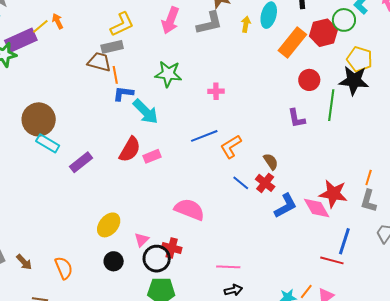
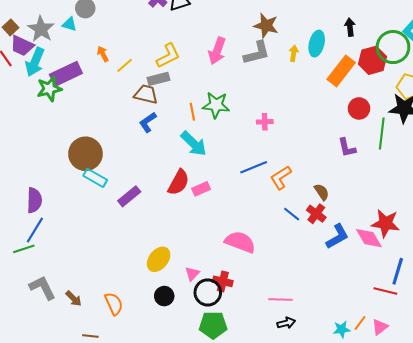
green circle: (344, 20) -> (393, 47), size x1.4
yellow line: (40, 26) -> (125, 65), moved
orange line: (115, 75) -> (192, 112), moved
blue L-shape: (123, 93) -> (148, 122), moved, turned -40

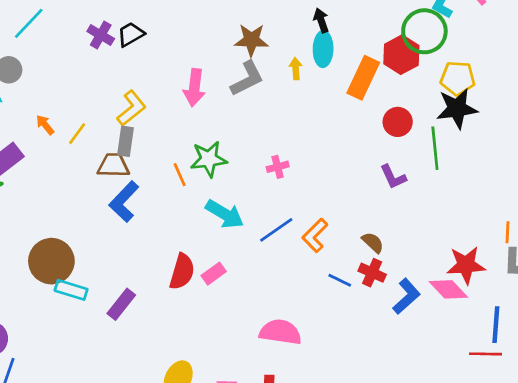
black arrow: (350, 27) -> (321, 20), moved
gray rectangle: (158, 79) -> (125, 141), turned -55
blue L-shape: (148, 122) -> (124, 202), size x1.4
cyan arrow: (194, 144) -> (225, 214), moved

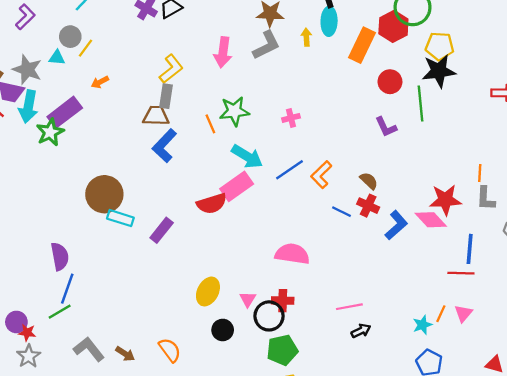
orange arrow: (45, 125) -> (100, 82), turned -78
yellow line: (77, 134) -> (86, 48), moved
red semicircle: (182, 272) -> (212, 204), turned 56
pink rectangle: (214, 274) -> (237, 186), moved, size x1.6

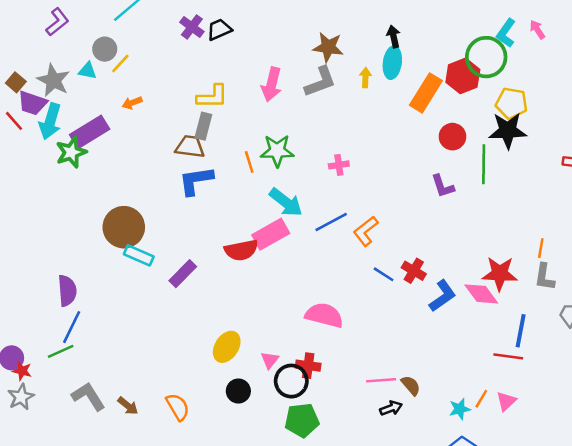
yellow L-shape: (171, 69) -> (212, 97), turned 32
blue L-shape: (164, 146) -> (196, 181), turned 32
brown semicircle: (369, 181) -> (411, 385), moved

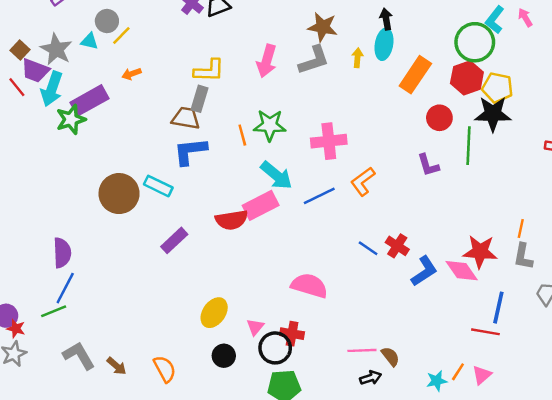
red hexagon: (463, 76) -> (467, 78), moved
pink cross: (339, 165) -> (329, 141), size x1.8
orange L-shape: (366, 231) -> (363, 181), moved
cyan rectangle: (139, 255) -> (158, 186), moved

